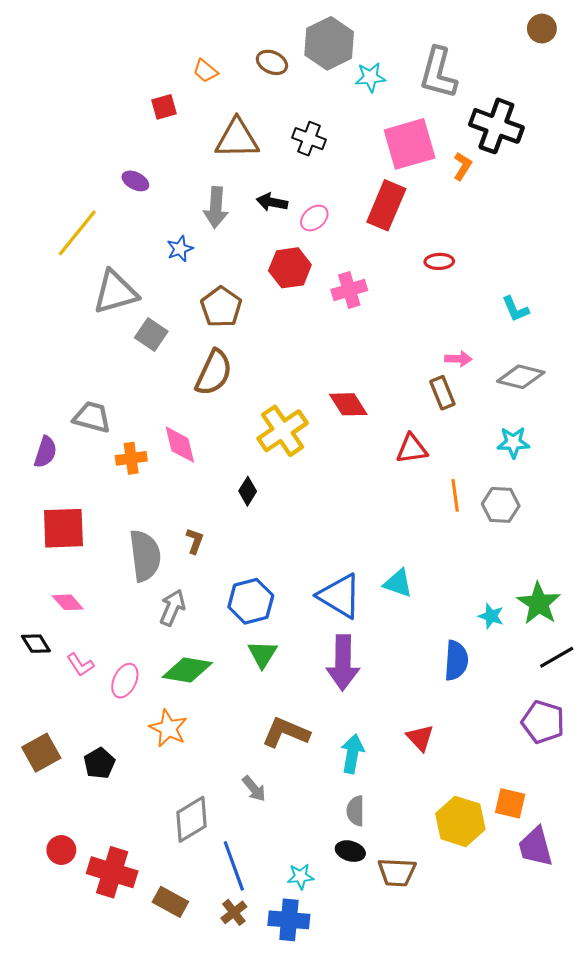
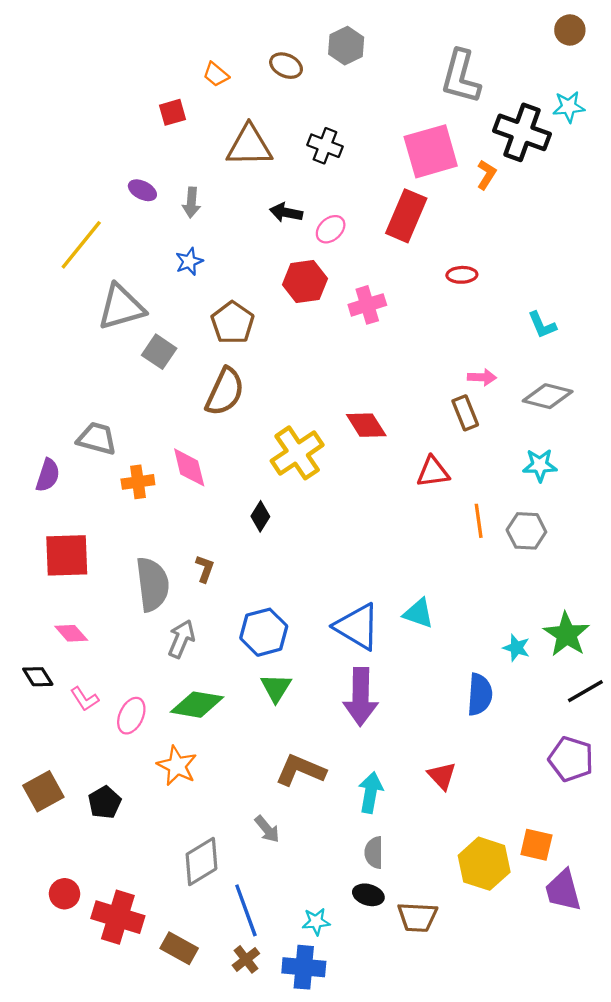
gray hexagon: (329, 43) -> (346, 46), size x0.7
cyan star: (370, 77) -> (569, 107), moved
gray arrow: (216, 207) -> (191, 202), moved, size x0.7

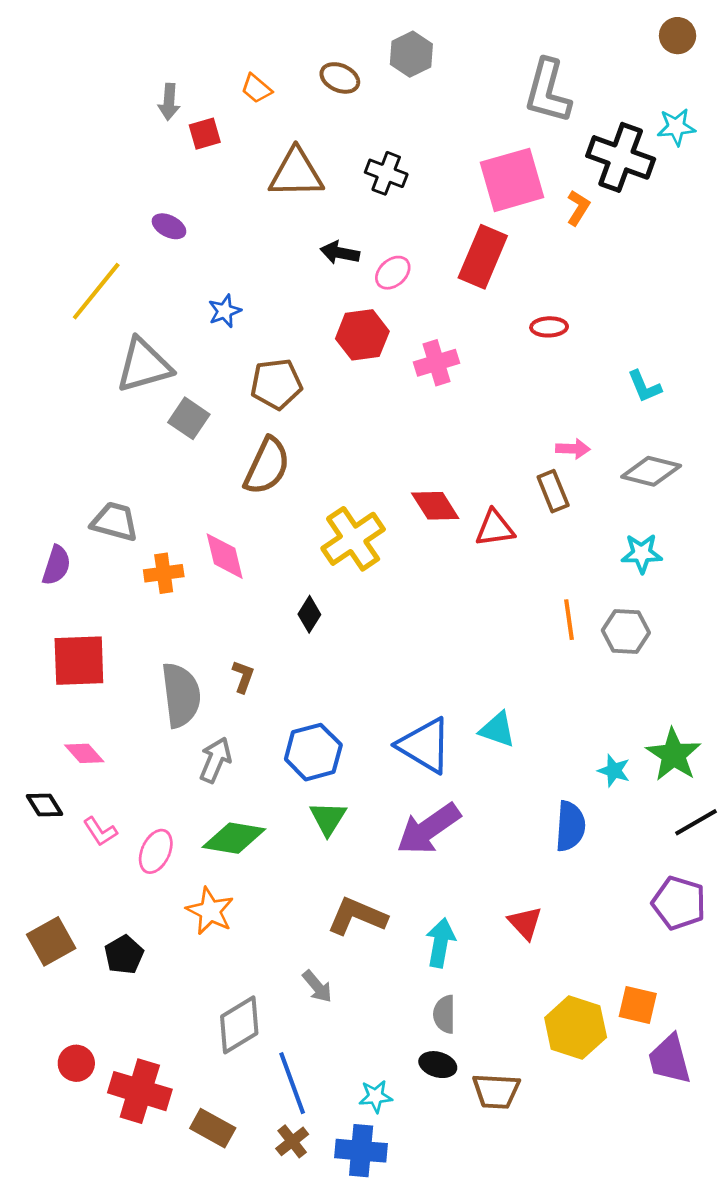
gray arrow: (191, 202) -> (169, 102), moved
brown pentagon: (233, 323) -> (276, 384), turned 30
red triangle: (433, 472) -> (495, 528), moved
purple arrow: (361, 697) -> (429, 829), turned 54

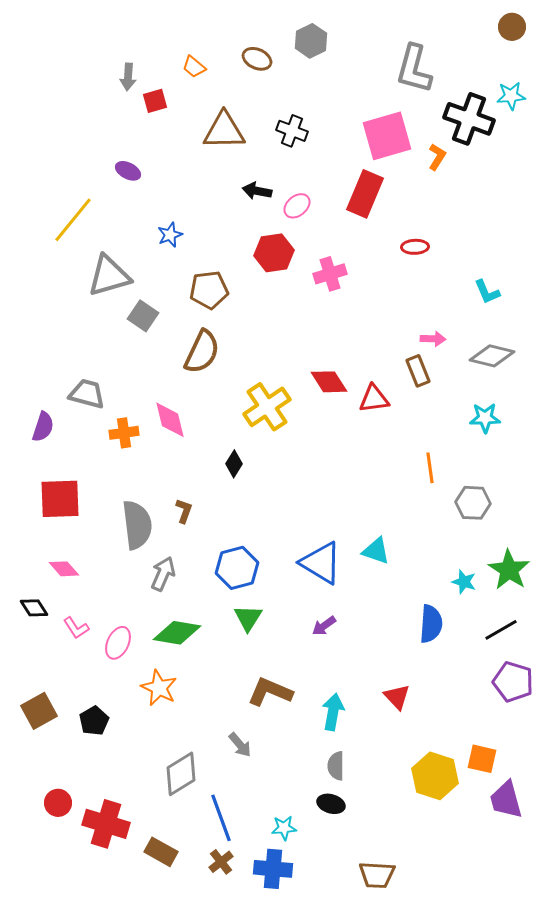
gray hexagon: (626, 632) -> (473, 503), moved
black line: (696, 822) -> (501, 630), moved
purple arrow: (429, 829) -> (324, 626), size x0.5
brown trapezoid: (496, 1091) -> (377, 875), moved

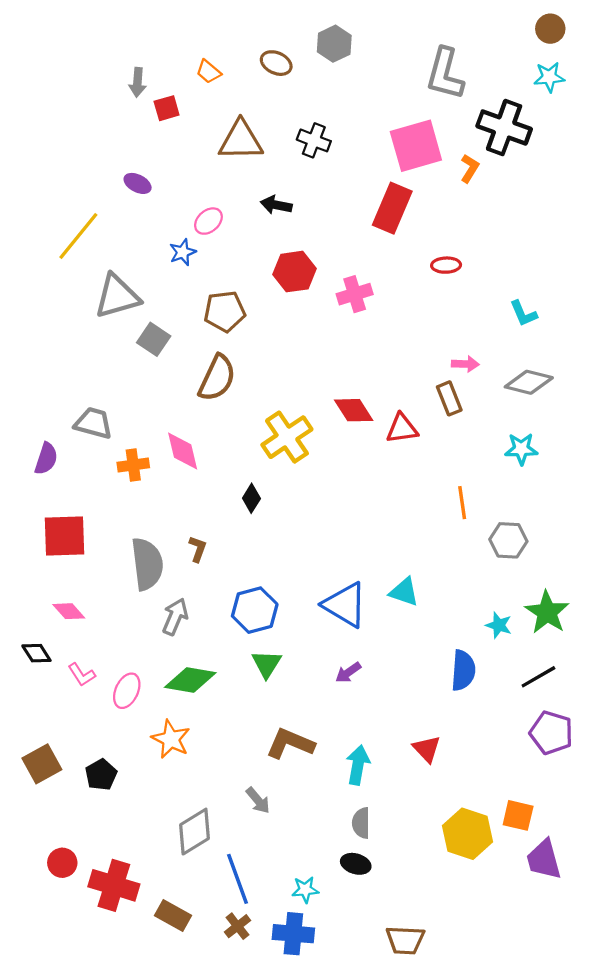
cyan star: (511, 96) -> (549, 77), moved
pink ellipse: (297, 206) -> (208, 221), moved

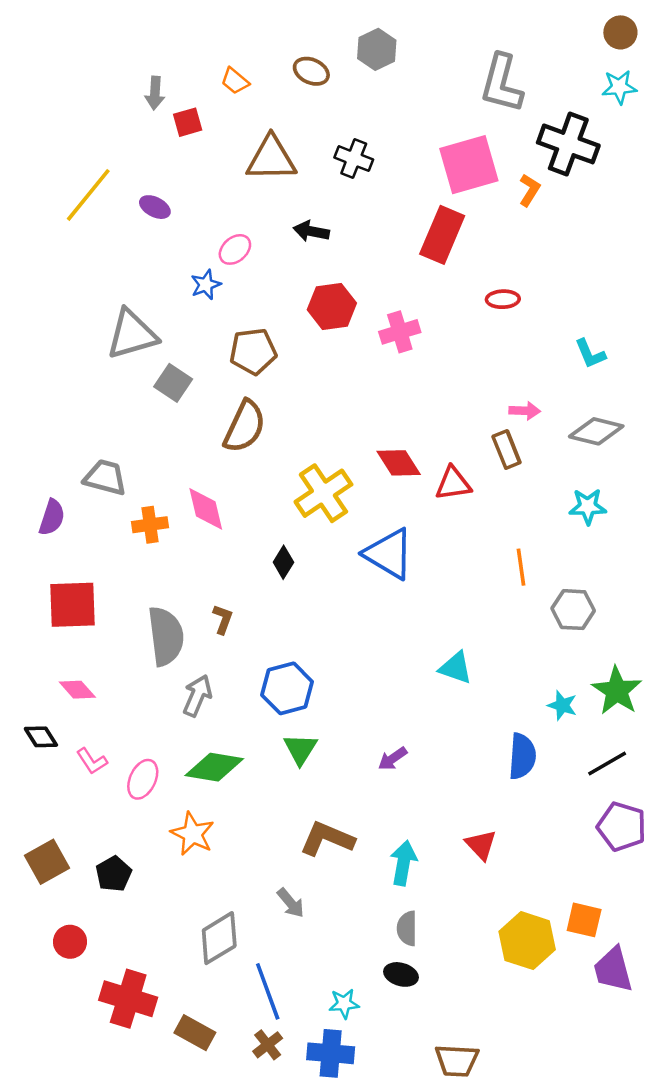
yellow line: (78, 236) -> (88, 195), moved
blue triangle: (345, 605) -> (389, 554), moved
red circle: (62, 863) -> (70, 942), moved

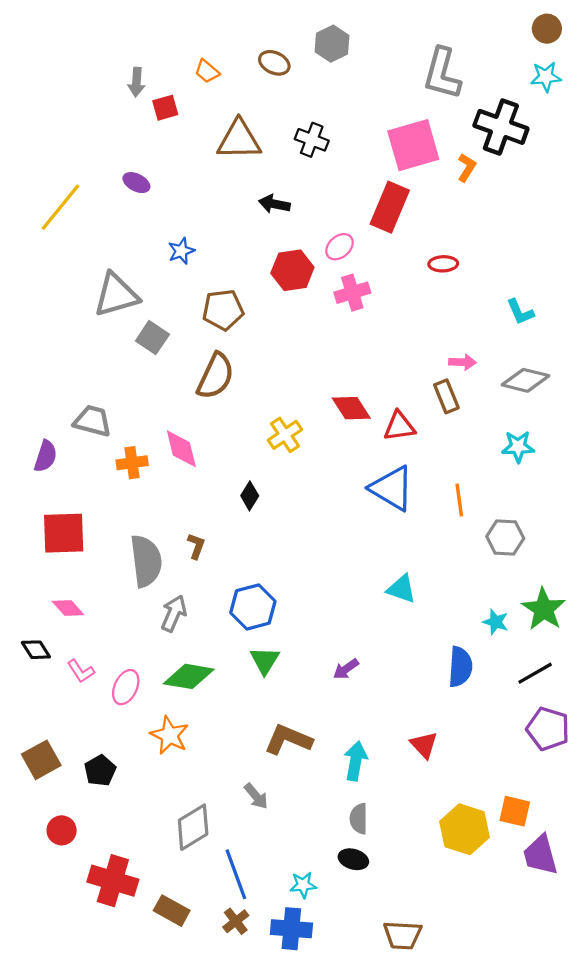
yellow line: (88, 195) -> (60, 207), moved
pink ellipse: (235, 249) -> (340, 247), moved
yellow cross: (323, 493) -> (285, 435), size x0.7
blue triangle: (389, 554) -> (392, 488), moved

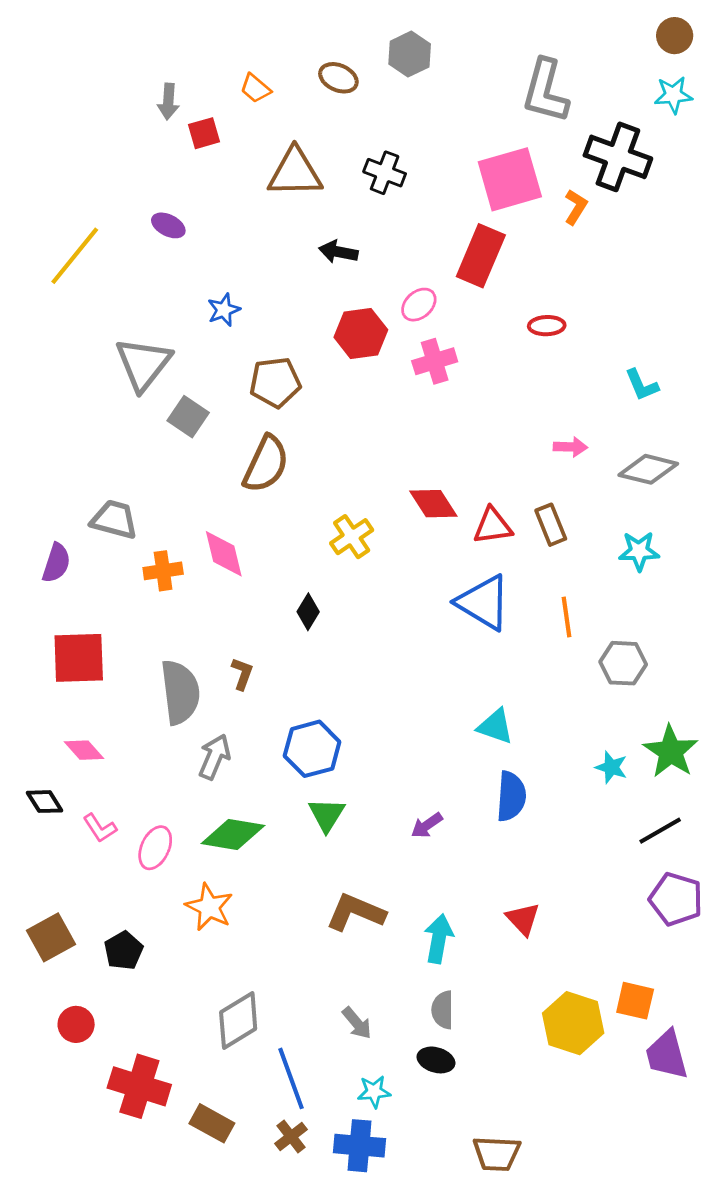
gray triangle: (116, 295) -> (143, 364), turned -36
brown rectangle: (446, 396) -> (551, 525), moved
blue semicircle: (460, 667) -> (511, 796), moved
gray arrow: (256, 796) -> (357, 1023), moved

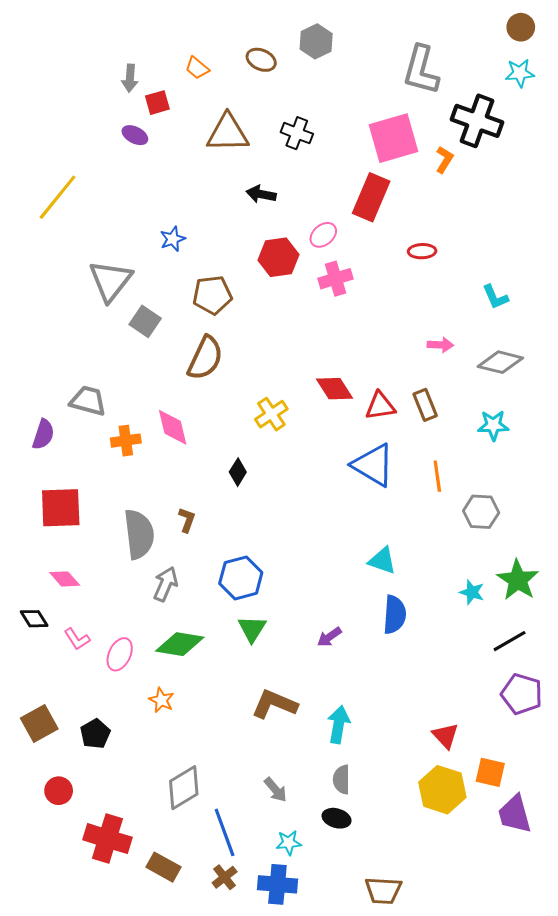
purple ellipse: (168, 225) -> (135, 135), moved
orange star: (209, 907) -> (161, 700), size x0.7
red triangle: (523, 919) -> (445, 736), moved

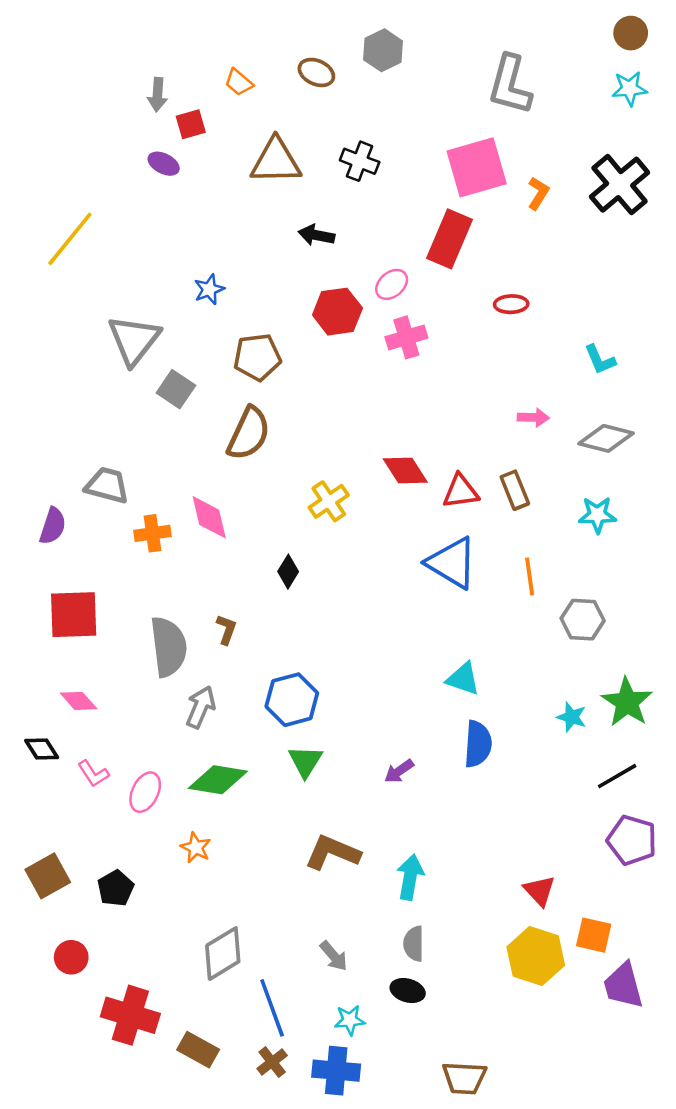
black cross: (477, 121) -> (620, 185), moved, turned 30

